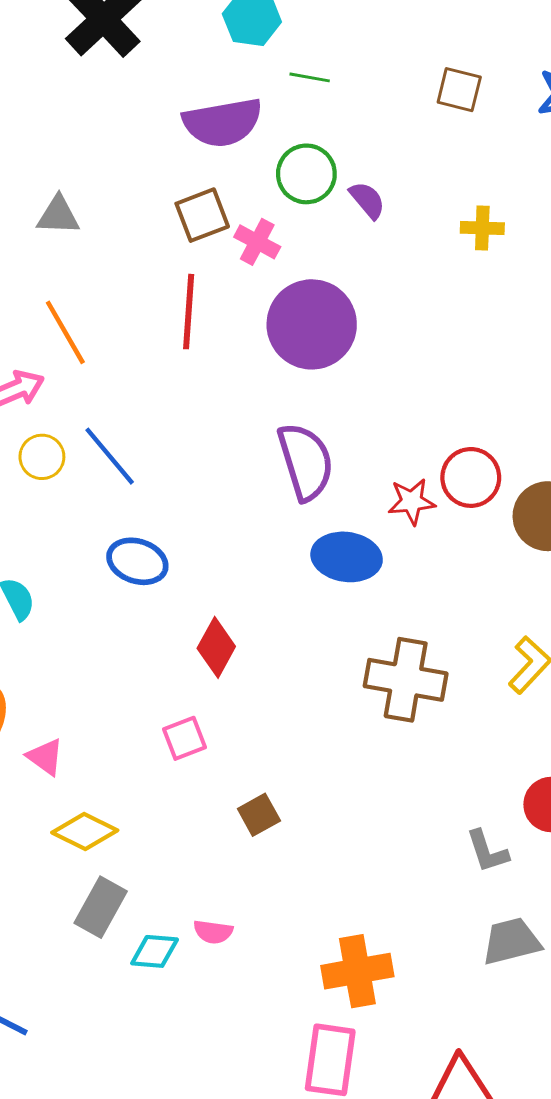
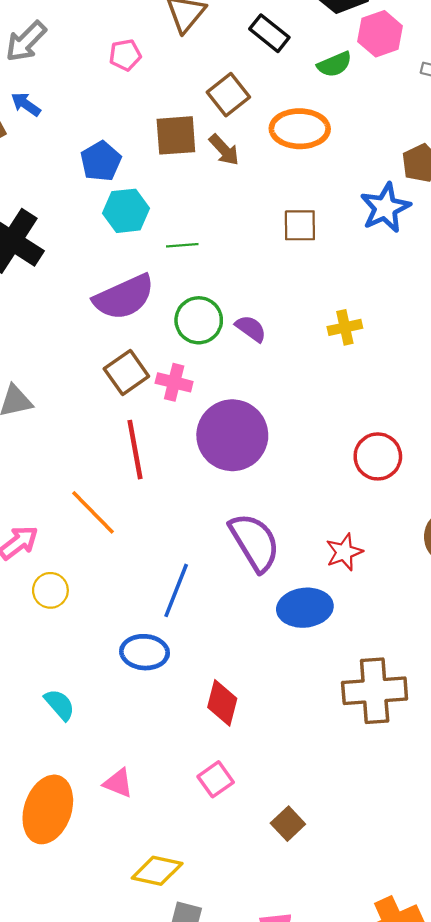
orange line: (65, 332) -> (93, 512), moved
blue line: (110, 456) -> (176, 590), moved, turned 76
red circle: (471, 477) -> (378, 456), moved
pink triangle: (45, 757) -> (118, 783), moved

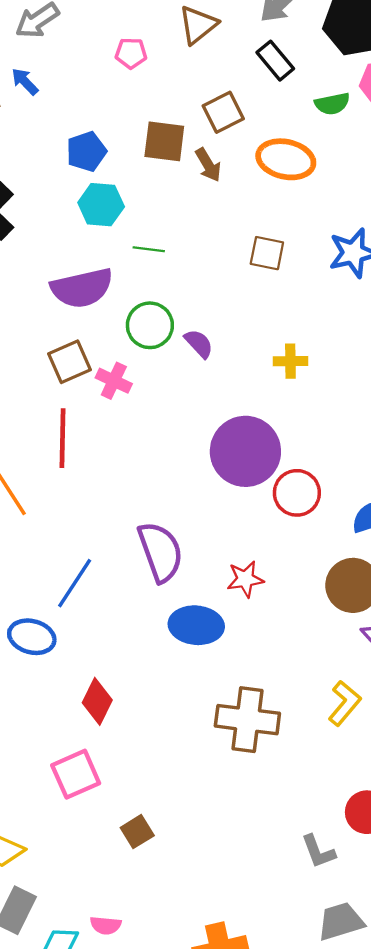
purple circle: (232, 435) -> (245, 451), moved
pink square: (216, 779) -> (76, 774), size x1.4

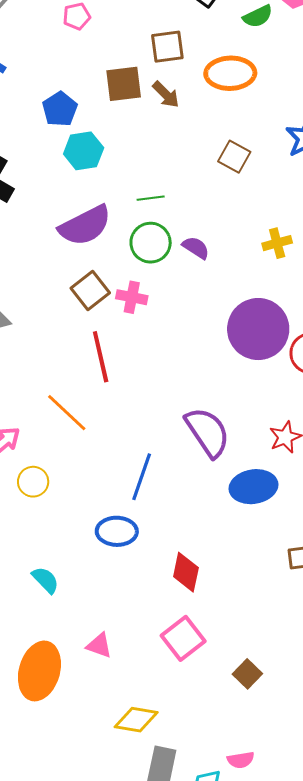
brown square: (223, 112) -> (167, 47), turned 33
green line: (149, 249) -> (151, 198), moved
brown square: (267, 253) -> (234, 157), turned 32

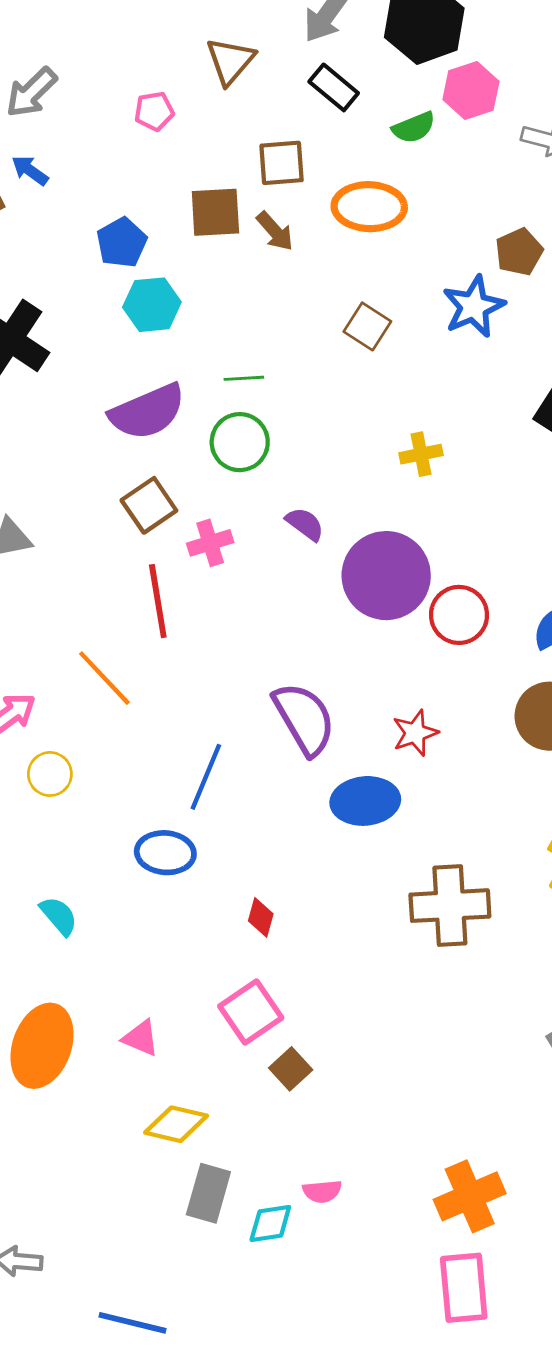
purple semicircle: (196, 248) -> (305, 524), moved
pink cross: (132, 297) -> (210, 543), moved, turned -32
red diamond: (186, 572) -> (261, 917), size x0.7
pink triangle: (99, 645) -> (141, 1038), moved
brown square: (247, 674) -> (291, 1069), moved

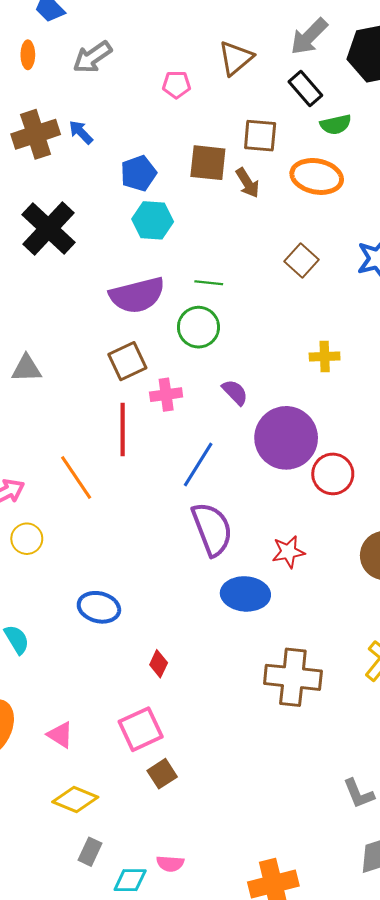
green semicircle: (414, 128) -> (336, 124), moved
blue arrow: (30, 170) -> (81, 132), moved
blue line: (206, 777) -> (198, 465), moved
gray rectangle: (208, 1193) -> (90, 852), size x0.7

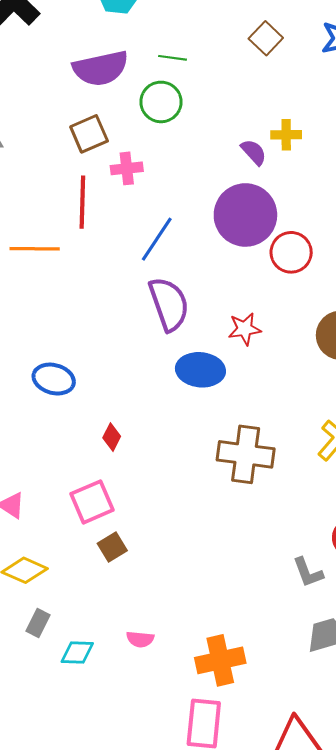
purple semicircle: (235, 392) -> (254, 152), moved
orange line: (76, 478) -> (35, 249), turned -57
pink semicircle: (170, 864) -> (140, 639), moved

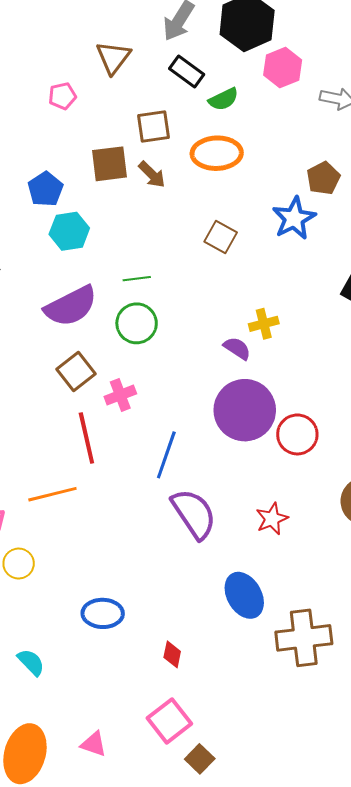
blue ellipse: (200, 370) -> (244, 595), moved, turned 69

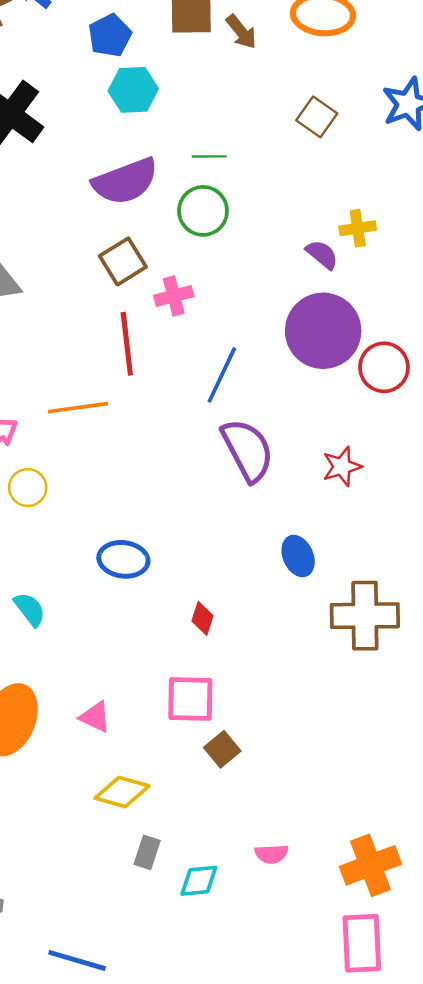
blue ellipse: (244, 595) -> (298, 556), size x0.7
pink square: (169, 721) -> (190, 699), turned 33

